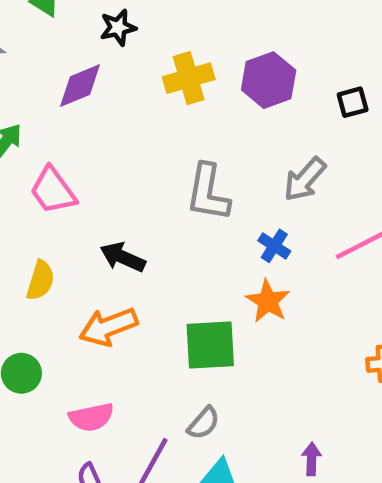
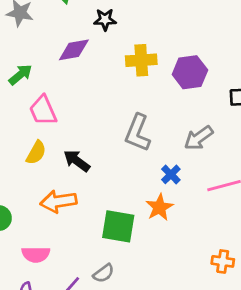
yellow semicircle: (40, 280) -> (36, 153), moved

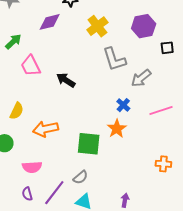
yellow cross: (141, 60) -> (97, 26), turned -30
purple hexagon: (190, 72) -> (144, 26), moved
gray L-shape: (138, 133) -> (114, 59), moved, turned -36
yellow semicircle: (36, 153) -> (17, 111), moved
black arrow: (77, 161) -> (66, 80), moved

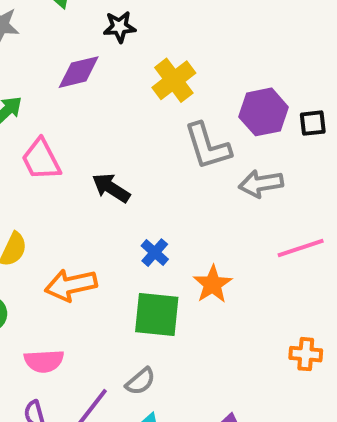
purple hexagon: (144, 26) -> (264, 112), moved
gray arrow: (141, 78) -> (261, 184), turned 30
blue cross: (123, 105) -> (155, 253), moved

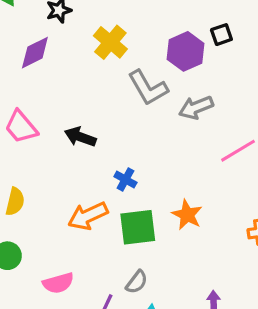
black square: (313, 123) -> (221, 35), moved
orange star: (213, 284) -> (187, 215), moved
orange arrow: (71, 285) -> (88, 216), moved

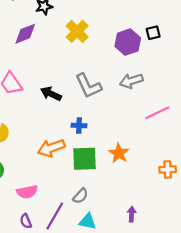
gray L-shape: (148, 88) -> (88, 86), moved
blue cross: (125, 179) -> (79, 125), turned -32

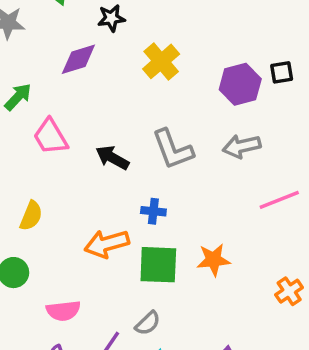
orange star: (119, 153) -> (213, 260), turned 30
orange cross: (168, 169) -> (289, 291), turned -35

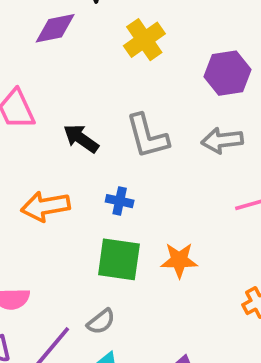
orange arrow: (107, 244) -> (45, 206), moved

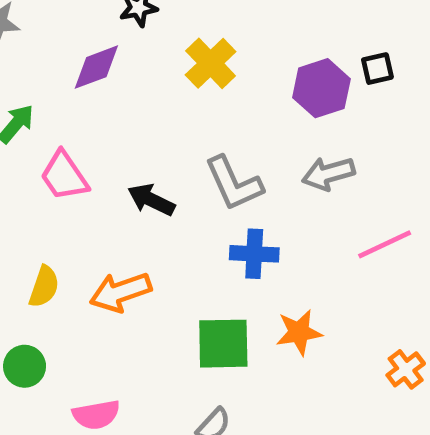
blue cross: (120, 201) -> (254, 254), moved, size x1.4

